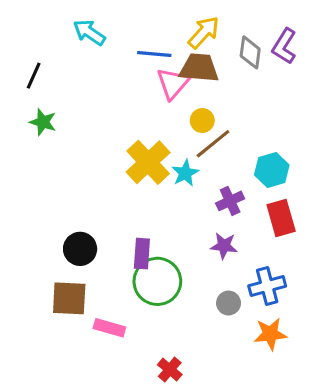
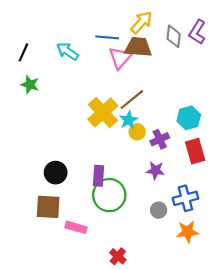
cyan arrow: (89, 32) -> (67, 51), moved
yellow circle: (202, 120) -> (137, 132), moved
brown line: (213, 144) -> (132, 100), moved

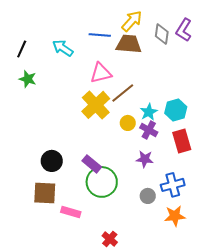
pink triangle: (120, 58) -> (101, 73), moved, turned 35
cyan star: (129, 120) -> (149, 112), moved
purple cross: (160, 139) -> (149, 130), turned -36
purple rectangle: (99, 176) -> (92, 164), turned -54

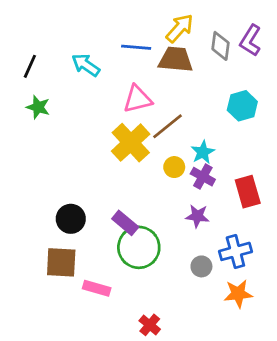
cyan hexagon: (176, 110) -> (242, 106), moved

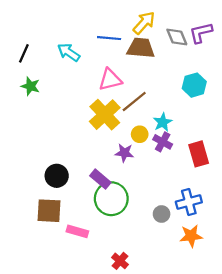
purple L-shape: (250, 40) -> (201, 33), turned 45
gray diamond: (220, 46) -> (177, 37), turned -30
purple star: (197, 216) -> (124, 153), moved

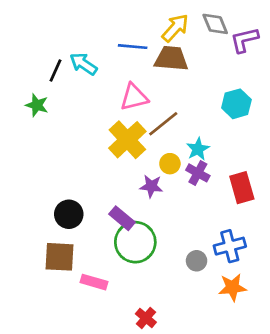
gray diamond: (177, 37) -> (215, 24), moved
black line: (24, 53) -> (55, 71), moved

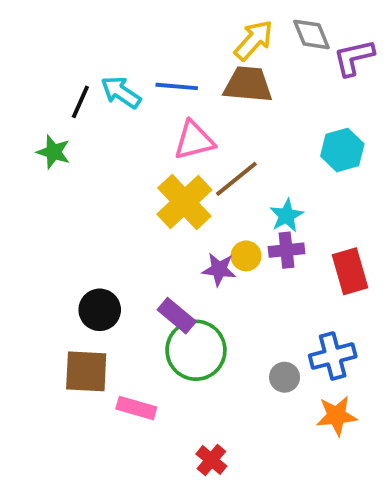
blue line: (133, 47) -> (177, 86), moved
yellow circle: (170, 164) -> (246, 256), moved
purple cross: (198, 173) -> (286, 250), turned -35

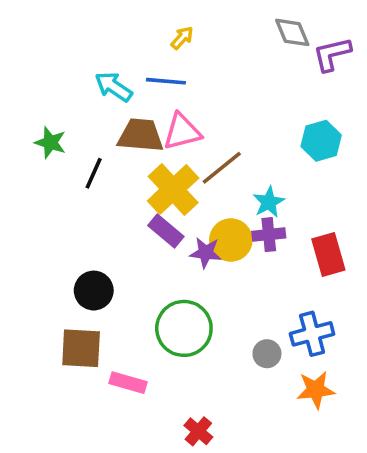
yellow arrow: (254, 40) -> (182, 38), moved, size x0.6
brown trapezoid: (248, 85) -> (141, 135), moved
black line: (80, 102) -> (94, 173), moved
yellow circle: (246, 256) -> (231, 240), size x1.5
purple rectangle: (177, 316) -> (166, 231), moved

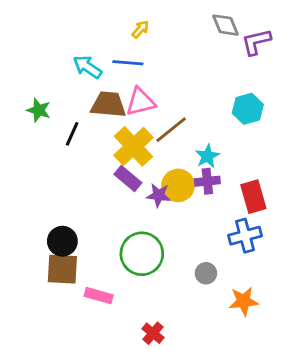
black circle: (94, 291) -> (62, 241), moved
blue cross: (312, 334) -> (245, 236), moved

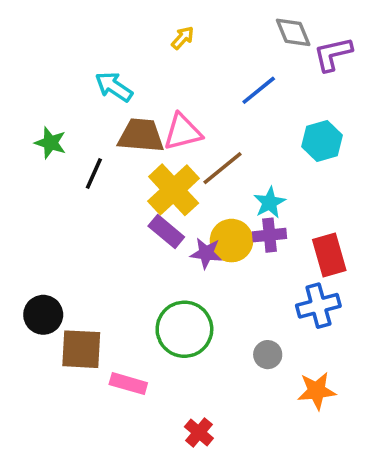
blue line: (128, 63) -> (259, 90), moved, turned -44
black circle: (62, 241) -> (43, 315), moved

